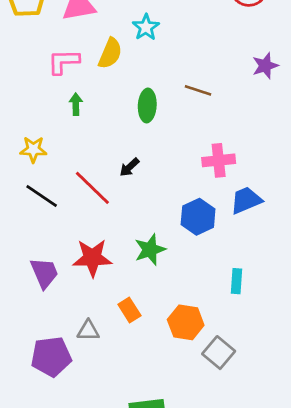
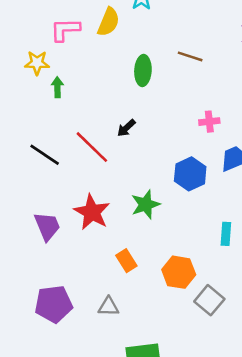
green arrow: (76, 104) -> (57, 87), moved
yellow star: (33, 149) -> (37, 63), moved
pink cross: (219, 160) -> (209, 122), size x0.7
red star: (92, 258) -> (92, 212), turned 30
gray triangle: (88, 331) -> (108, 307), moved

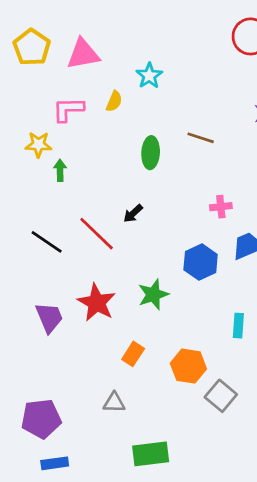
yellow semicircle: (108, 22) -> (114, 101), size x0.7
orange rectangle: (126, 261) -> (133, 354), turned 65
purple pentagon: (54, 304) -> (41, 419), moved

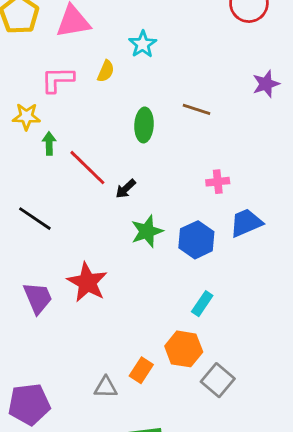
red line: (97, 234) -> (87, 168), moved
green star: (153, 294) -> (147, 231), moved
cyan rectangle: (238, 326) -> (202, 304), moved, turned 30
orange rectangle: (133, 354) -> (141, 370), moved

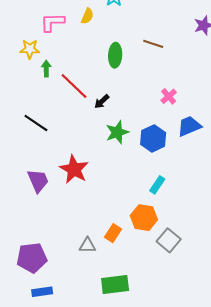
pink cross: (218, 182) -> (169, 96), turned -35

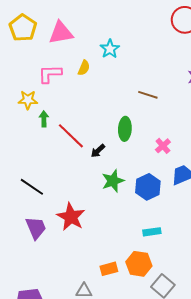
green ellipse: (115, 55) -> (125, 129), moved
black line: (36, 123) -> (32, 187), moved
cyan rectangle: (157, 185) -> (152, 232), turned 48
orange rectangle: (113, 233) -> (109, 269), moved, turned 42

